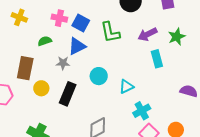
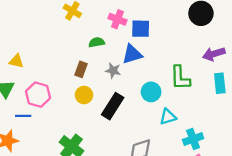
blue square: (81, 23) -> (141, 29), turned -36
green L-shape: (110, 32) -> (180, 78), moved
brown rectangle: (25, 68) -> (81, 69), moved, size x0.6
cyan triangle: (126, 87) -> (168, 117), moved

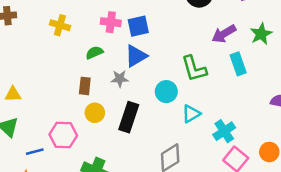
pink hexagon: (38, 95) -> (63, 135), moved

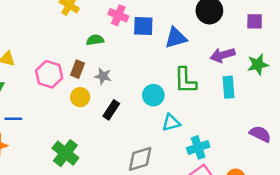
blue triangle: (136, 56) -> (176, 38), moved
gray star: (120, 79) -> (103, 76), moved
black rectangle: (129, 117) -> (111, 110), size x0.7
pink hexagon: (63, 135) -> (49, 74), moved

